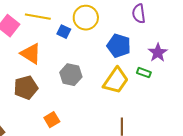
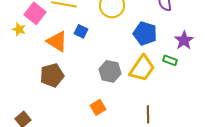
blue square: (64, 32) -> (81, 31), moved
gray hexagon: (71, 75) -> (110, 71), moved
orange square: (52, 120) -> (98, 107), moved

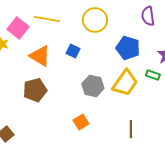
blue square: (81, 31) -> (73, 51), moved

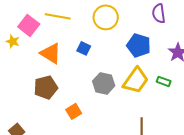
green rectangle: (153, 75) -> (164, 81), moved
orange square: (81, 122) -> (74, 111), moved

